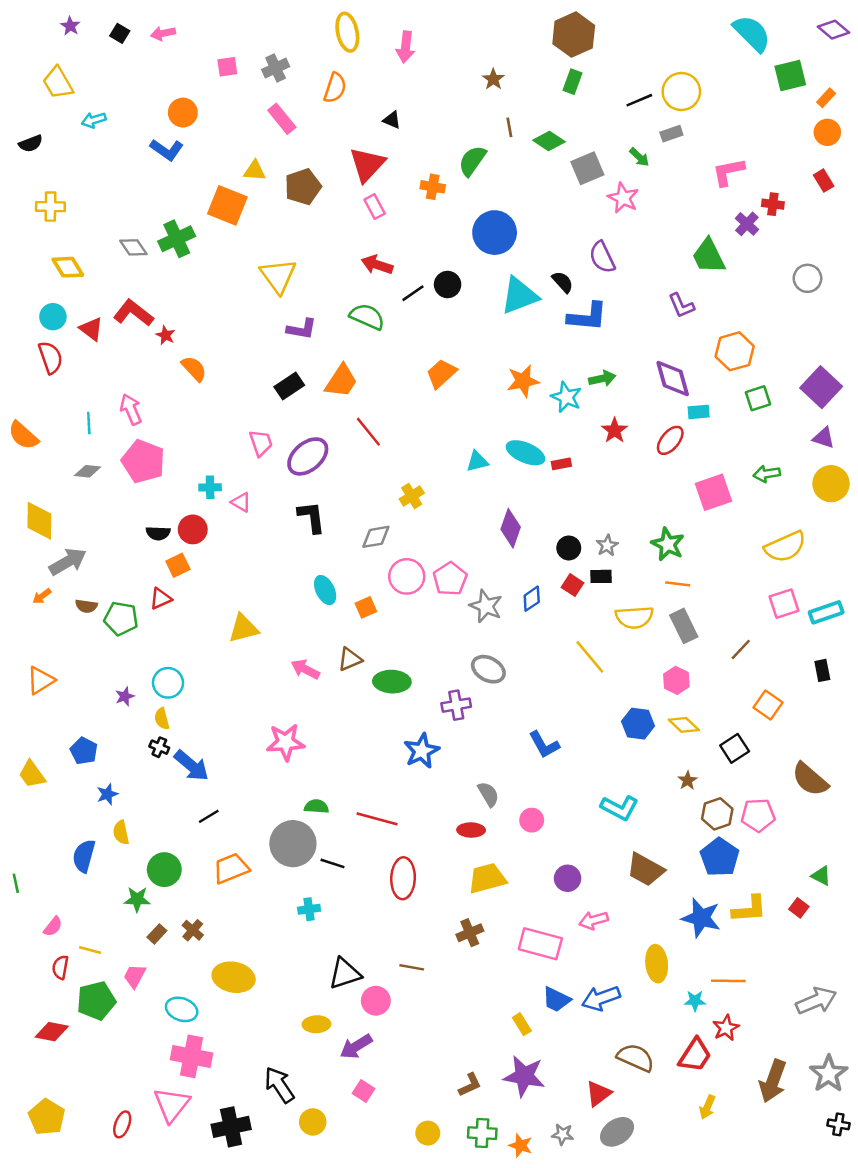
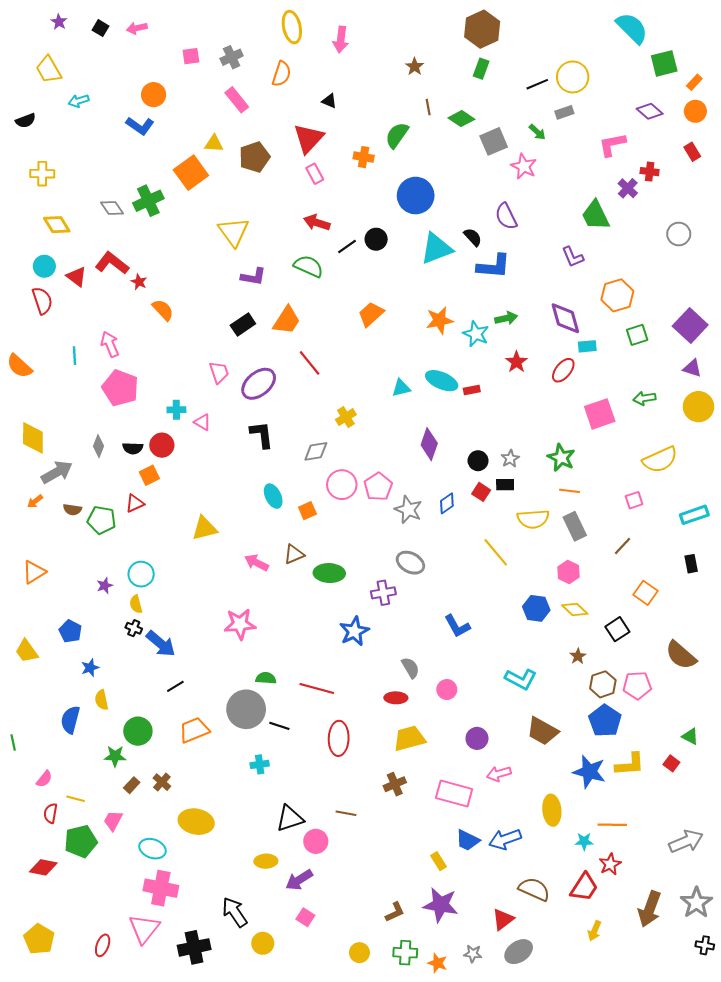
purple diamond: (833, 30) -> (650, 111), moved
orange square: (227, 205) -> (191, 173), turned 32
gray diamond: (88, 471) -> (98, 446), moved, turned -75
pink square: (784, 604) -> (634, 500), moved, size x0.7

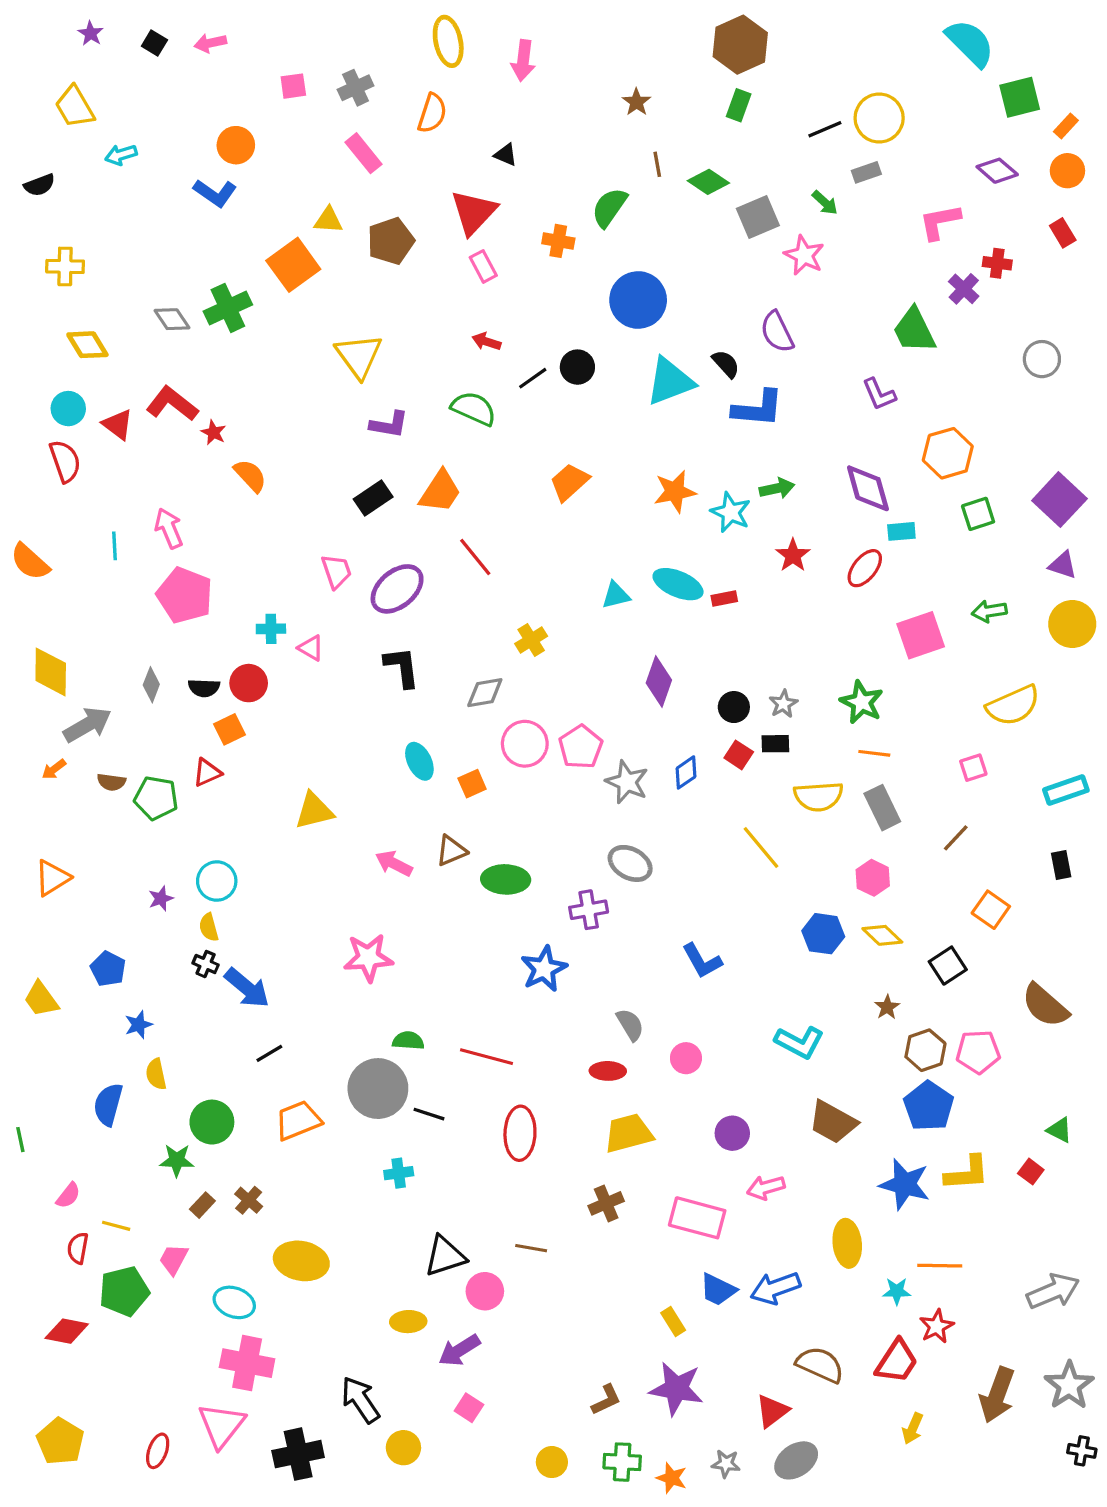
red arrow: (317, 223) -> (486, 341), size x0.7

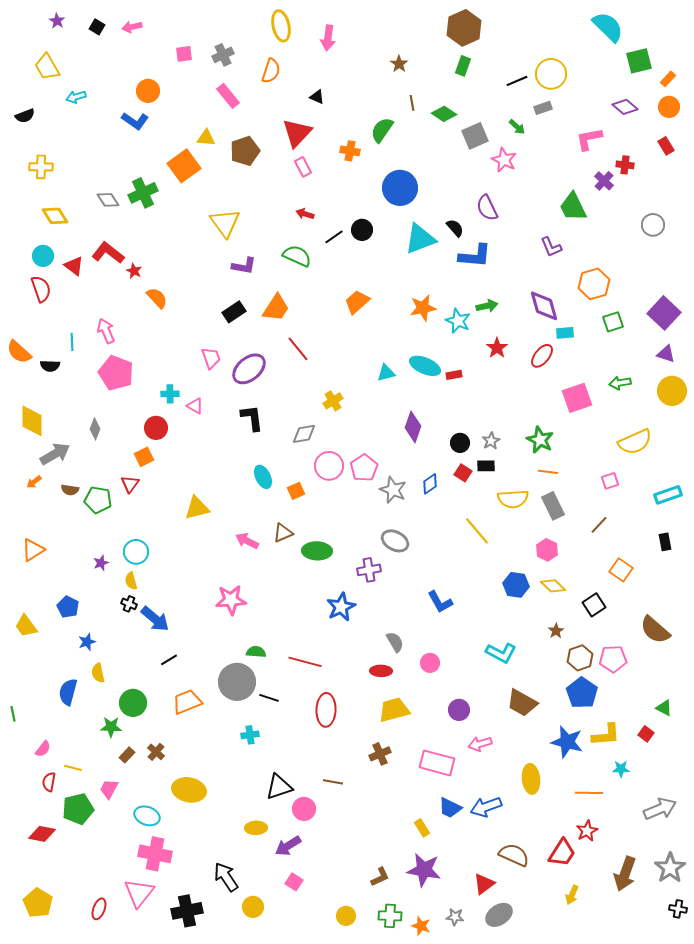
black semicircle: (204, 688) -> (50, 366), moved
red triangle: (207, 772) -> (130, 484), turned -30
cyan star: (897, 1291) -> (621, 769), moved

